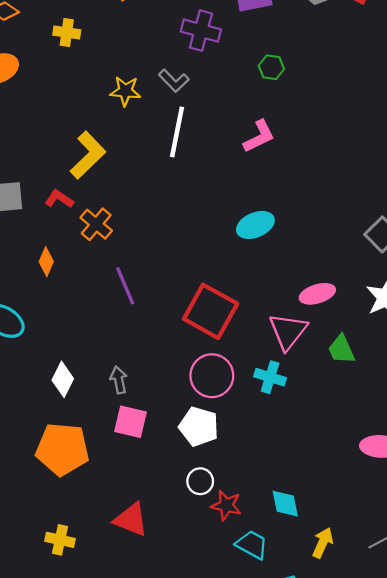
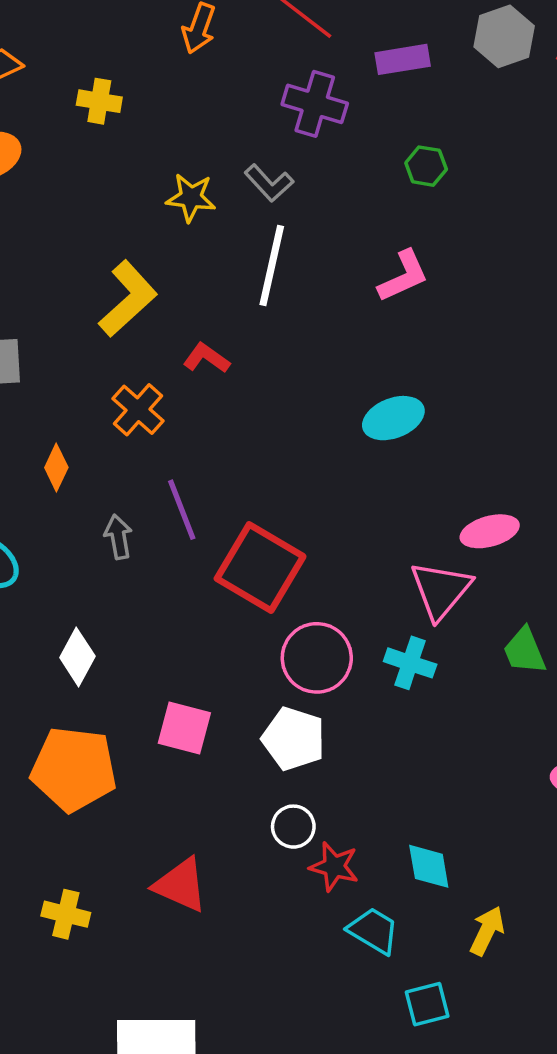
red L-shape: (59, 199) -> (206, 358), moved
red square: (211, 311) -> (260, 567), moved
green trapezoid: (341, 349) -> (524, 651), moved
gray arrow: (119, 380) -> (118, 537), moved

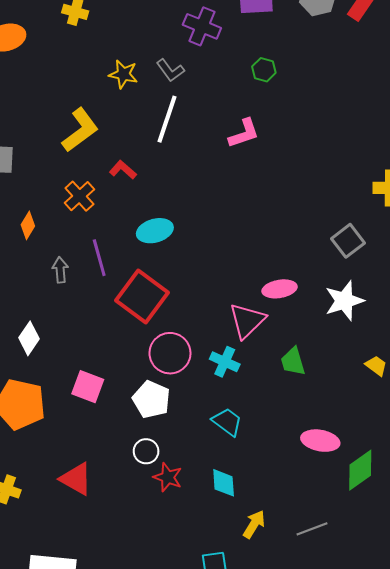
cyan ellipse: (393, 418) -> (155, 231), moved
cyan trapezoid: (373, 931) -> (227, 422), moved

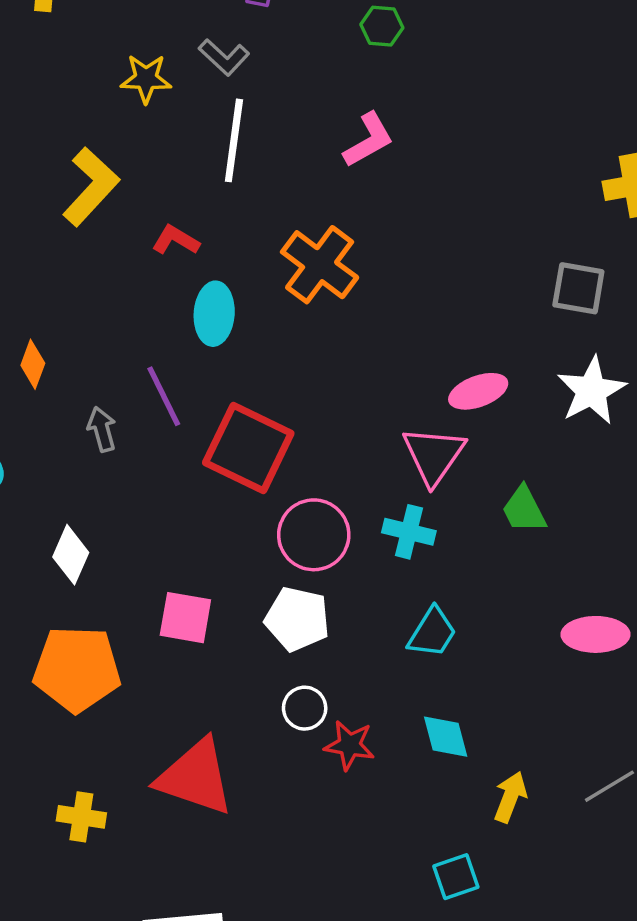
orange cross: (79, 196) -> (320, 265), moved, size x1.4
cyan ellipse: (155, 231) -> (214, 314), moved, turned -60
gray square: (348, 241) -> (578, 288), turned -32
cyan trapezoid: (227, 422) -> (432, 633), turned 96
red triangle: (76, 479) -> (195, 777), size x1.4

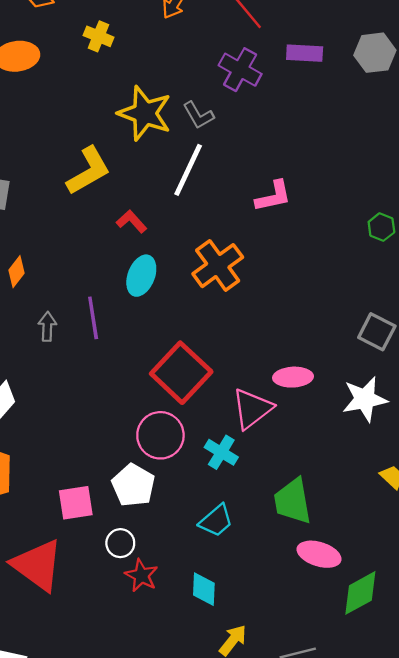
green hexagon: (382, 26) -> (381, 227), moved
yellow star: (146, 79) -> (145, 113), size x1.6
red square: (248, 448) -> (181, 373), moved
green trapezoid: (524, 510) -> (293, 501), moved, size x1.4
pink square: (185, 618) -> (76, 503), moved, turned -36

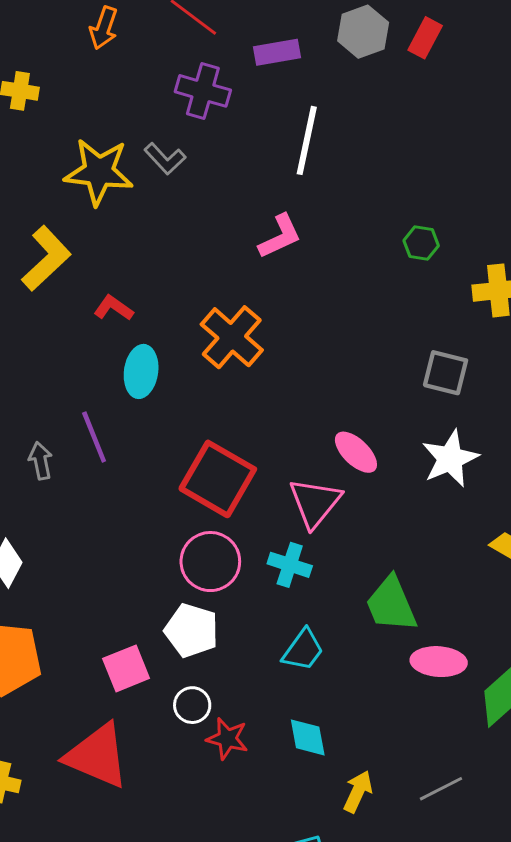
white line: (188, 170) -> (307, 140), moved
pink ellipse: (293, 377) -> (356, 452), turned 60

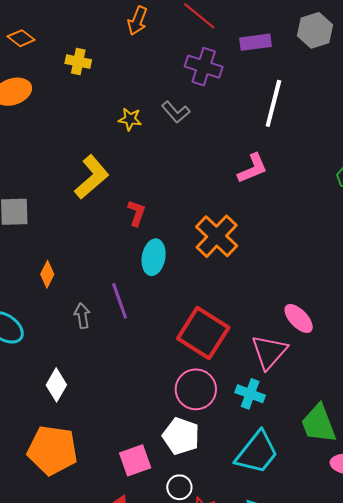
yellow star: (99, 172) -> (130, 119), size x0.5
red L-shape: (114, 308) -> (136, 213), turned 72
cyan trapezoid: (303, 650) -> (257, 453), size x1.5

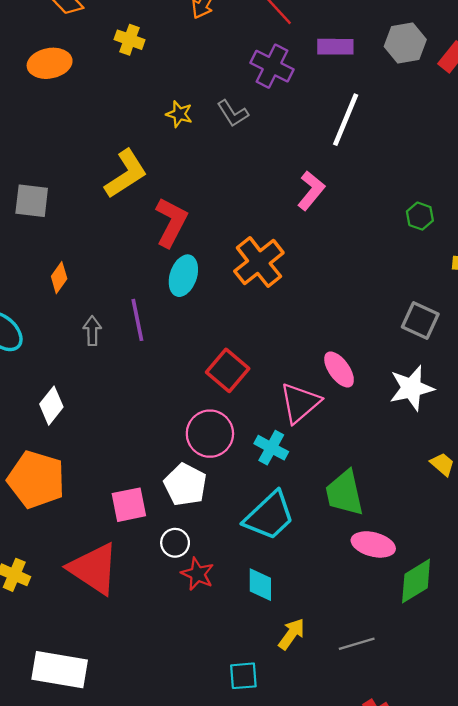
pink L-shape: (252, 168) -> (311, 191), turned -36
red L-shape: (136, 213) -> (171, 222), size x1.6
red square: (203, 333) -> (228, 370), size x0.7

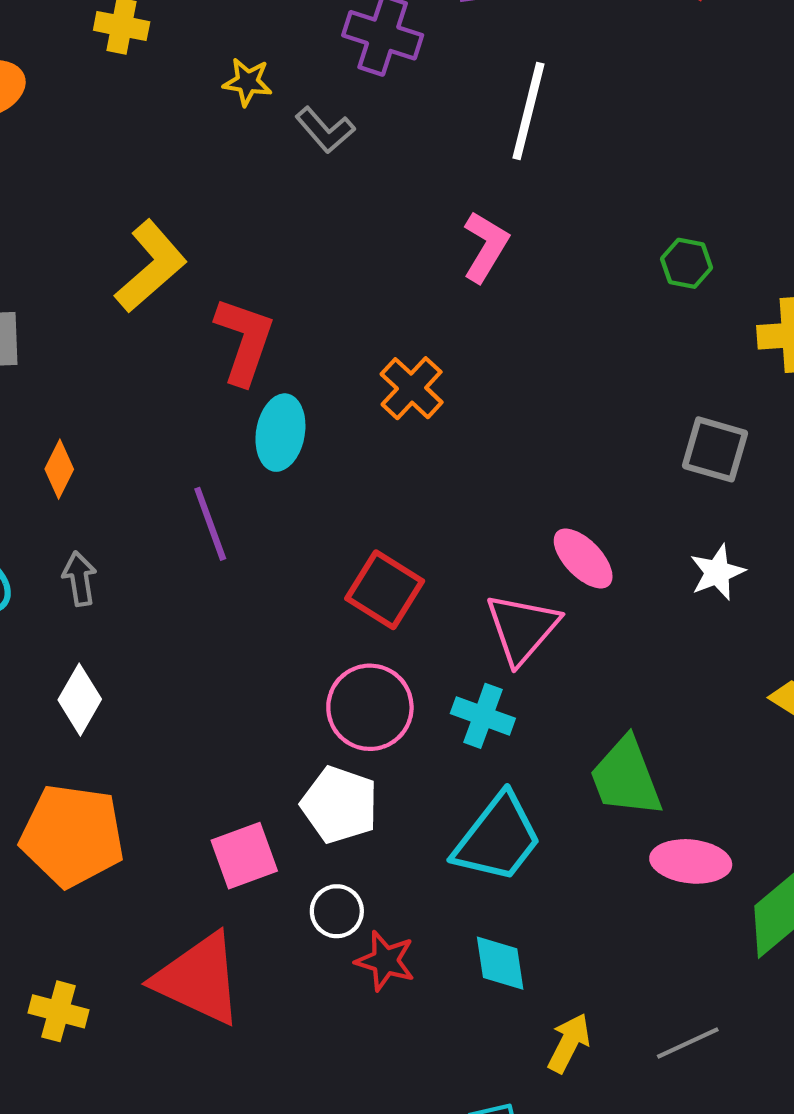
yellow star: (179, 114) -> (247, 82), moved
orange cross: (259, 262) -> (412, 388), size x0.7
gray arrow: (92, 331) -> (80, 579), moved
white star: (411, 388) -> (717, 572), size x0.7

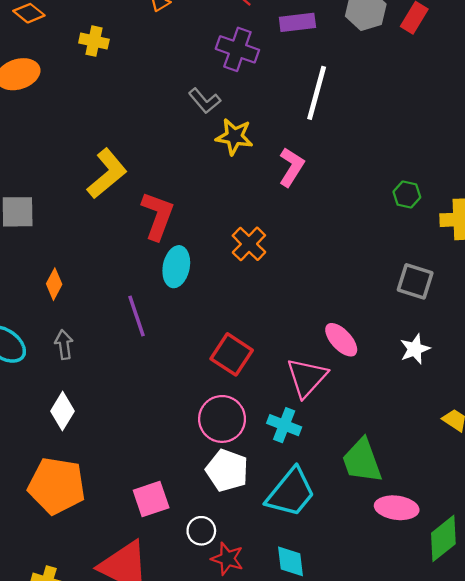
yellow star: (247, 82) -> (234, 137), moved, size x1.4
green hexagon: (686, 263) -> (407, 195), moved
white pentagon: (340, 805) -> (227, 470), moved

